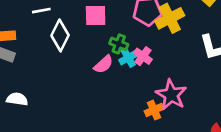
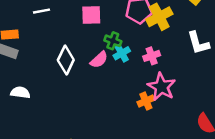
white diamond: (60, 35) -> (66, 60), moved
pink cross: (143, 56) -> (152, 56), moved, turned 35

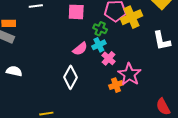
green cross: (113, 41) -> (100, 29), moved
pink cross: (152, 56) -> (109, 58), moved, turned -32
white diamond: (66, 60) -> (70, 77), moved

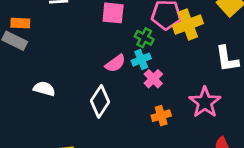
white semicircle: (14, 71) -> (44, 89), moved
pink star: (129, 74) -> (205, 102), moved

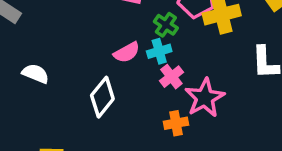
pink star: (205, 102) -> (205, 98), moved

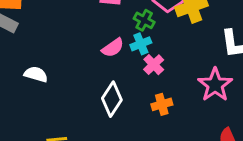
white diamond: (102, 97) -> (112, 99), moved
pink star: (205, 98) -> (215, 85), moved

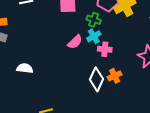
pink cross: (154, 65) -> (105, 49), turned -32
white diamond: (112, 99) -> (96, 79), moved

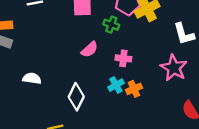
cyan cross: (94, 36) -> (116, 85), moved
white diamond: (96, 79) -> (76, 97), moved

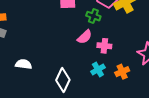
pink semicircle: (90, 49) -> (85, 37), moved
orange cross: (134, 89) -> (122, 72), moved

